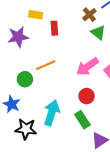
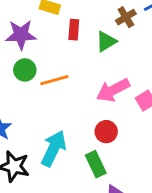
green triangle: (98, 33) -> (106, 41), moved, turned 42
green circle: (25, 79) -> (25, 70), moved

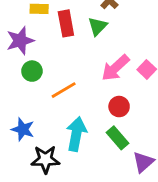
red rectangle: (74, 30) -> (66, 23), size x1.4
orange line: (54, 80) -> (64, 90), moved

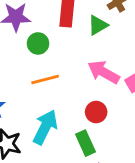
pink arrow: (115, 68) -> (104, 72), turned 56
green circle: (32, 71) -> (38, 43), moved

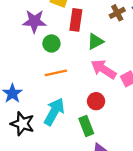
green triangle: (98, 25) -> (95, 41), moved

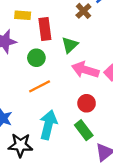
green circle: (51, 43) -> (36, 58), moved

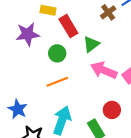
red rectangle: (45, 29) -> (68, 26), turned -30
red circle: (87, 103) -> (112, 110), moved

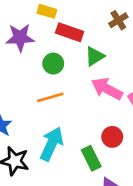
red rectangle: (68, 26) -> (70, 32), turned -45

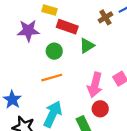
pink arrow: (107, 89) -> (95, 85), moved, turned -105

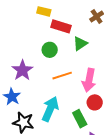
purple star: (28, 31) -> (22, 70), moved, turned -30
orange line: (52, 78) -> (62, 76), moved

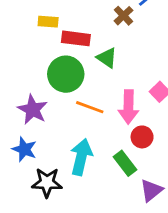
green triangle: (80, 44) -> (107, 58), turned -42
green circle: (50, 50) -> (66, 74), size x1.6
orange line: (62, 76) -> (90, 107), turned 48

